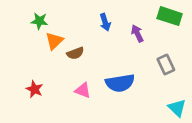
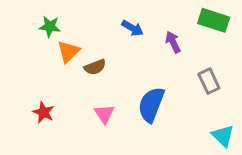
blue arrow: (105, 22) -> (132, 28), turned -42
blue semicircle: (120, 83) -> (151, 105), turned 120
pink triangle: (83, 90) -> (104, 114), turned 35

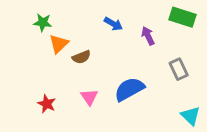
blue semicircle: (151, 105) -> (129, 89), turned 40
red star: (44, 112) -> (47, 104), moved

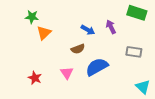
blue arrow: (113, 24) -> (88, 30), moved
brown semicircle: (81, 57) -> (78, 49), moved
gray rectangle: (179, 69) -> (134, 52), turned -56

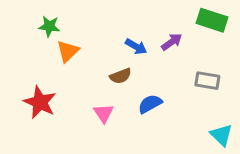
purple arrow: (111, 27) -> (172, 42), turned 80
blue semicircle: (97, 67) -> (150, 104), size x0.7
red star: (35, 78) -> (40, 102), moved, size x1.5

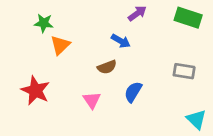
purple arrow: (172, 42) -> (137, 13), moved
blue semicircle: (150, 104) -> (133, 92), turned -30

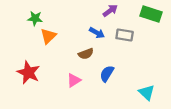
gray rectangle: (184, 71) -> (125, 35), moved
pink triangle: (92, 100) -> (74, 80), turned 32
cyan triangle: (196, 119) -> (147, 92), moved

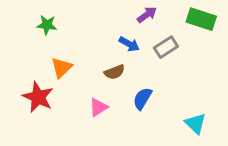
gray rectangle: (125, 35) -> (166, 47), turned -42
orange triangle: (48, 36) -> (62, 68), moved

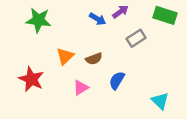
green star: (47, 25) -> (39, 20), size x1.5
blue arrow: (129, 44) -> (98, 19), moved
orange triangle: (62, 68) -> (65, 56), moved

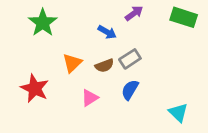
blue arrow: (98, 19) -> (107, 32), moved
green star: (39, 20) -> (43, 23), turned 30
gray rectangle: (136, 38) -> (130, 59), moved

